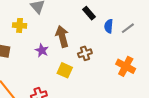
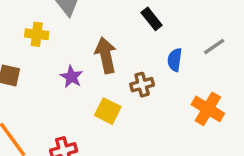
blue semicircle: (109, 26) -> (175, 60), moved

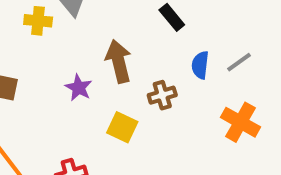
yellow cross: (37, 34) -> (38, 21), moved
gray line: (214, 46) -> (239, 62), moved

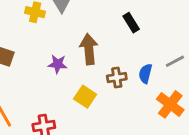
blue semicircle: (200, 65) -> (145, 74), moved
purple star: (79, 88) -> (58, 64), turned -30

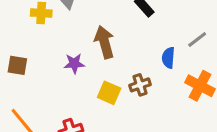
brown cross: (117, 78) -> (140, 85), moved

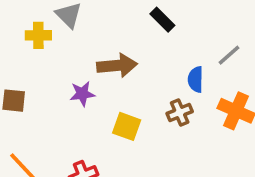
brown arrow: (104, 42) -> (117, 66), turned 104
brown cross: (140, 85) -> (180, 112), moved

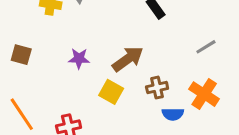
brown arrow: (117, 66) -> (128, 59), moved, turned -40
blue semicircle: (196, 79) -> (173, 114), moved, turned -100

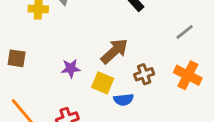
purple star: (79, 59) -> (71, 68), moved
blue semicircle: (173, 114) -> (124, 100), moved

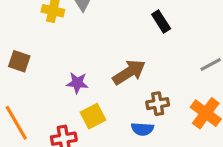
yellow square: (103, 83) -> (93, 116), moved, turned 30
blue semicircle: (124, 100) -> (142, 129), moved

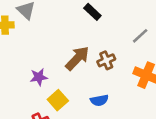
brown cross: (158, 104) -> (106, 60), moved

